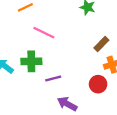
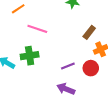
purple line: (53, 79) -> (68, 66), moved

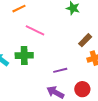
red circle: (91, 68) -> (82, 89), moved

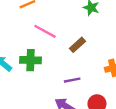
brown rectangle: (85, 40) -> (77, 45), moved

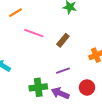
green cross: (31, 60) -> (38, 87), moved

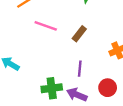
purple line: (63, 71) -> (80, 69), turned -64

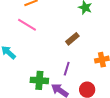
pink line: (46, 26) -> (27, 25), moved

